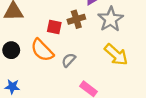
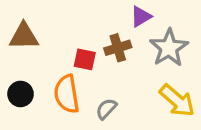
orange semicircle: (42, 50) -> (67, 94), turned 35

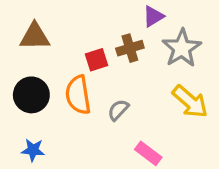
red square: (85, 59) -> (97, 60), turned -30
black circle: (21, 94) -> (31, 95), size x1.4

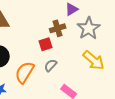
red square: (97, 60) -> (46, 44), moved
orange semicircle: (78, 95) -> (25, 72), moved, turned 40

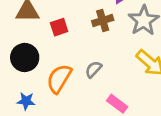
red square: (46, 44) -> (59, 27), moved

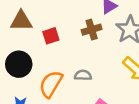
gray semicircle: (93, 69) -> (83, 75), turned 49

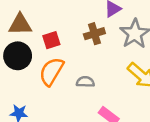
black circle: (19, 64) -> (18, 56), moved
orange semicircle: (51, 84) -> (51, 71), moved

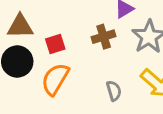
gray semicircle: (85, 82) -> (114, 91), moved, turned 72

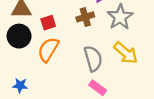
gray semicircle: (114, 91) -> (93, 59), size x1.6

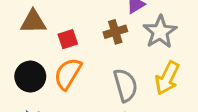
black circle: (19, 36) -> (30, 77), moved
yellow arrow: (126, 53) -> (167, 78), turned 75

